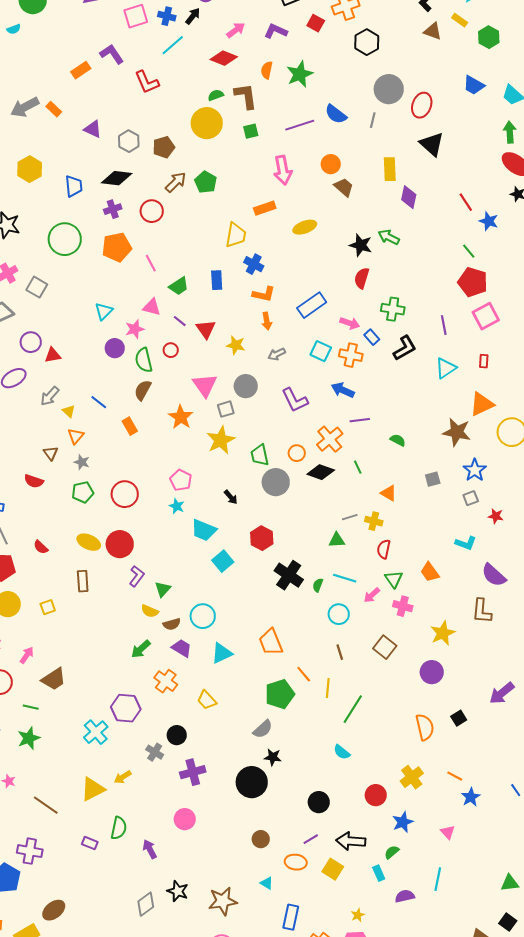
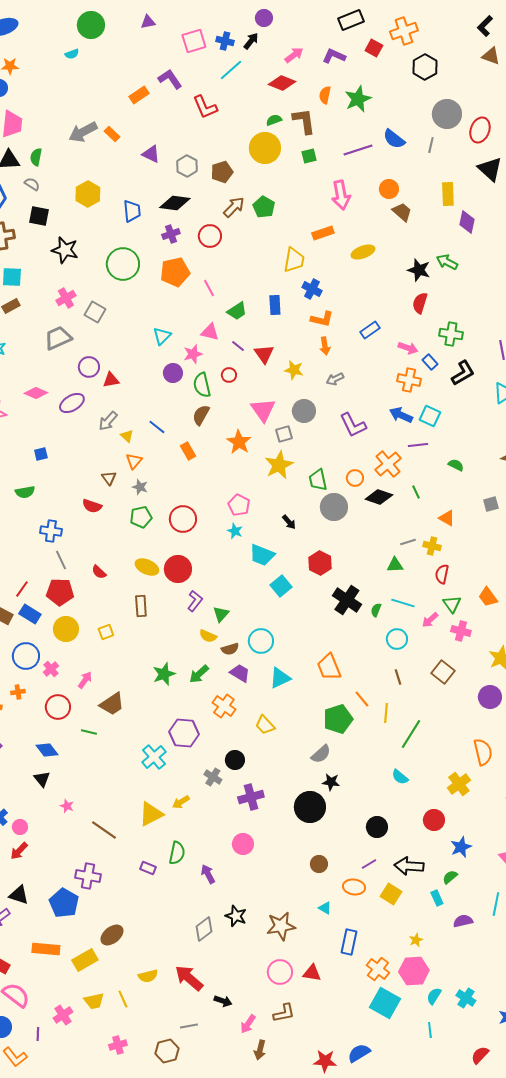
blue rectangle: (312, 305) -> (370, 330), size x0.7
cyan square: (321, 351) -> (430, 416), moved
green star: (29, 738) -> (164, 674), moved
yellow cross: (412, 777) -> (459, 784), moved

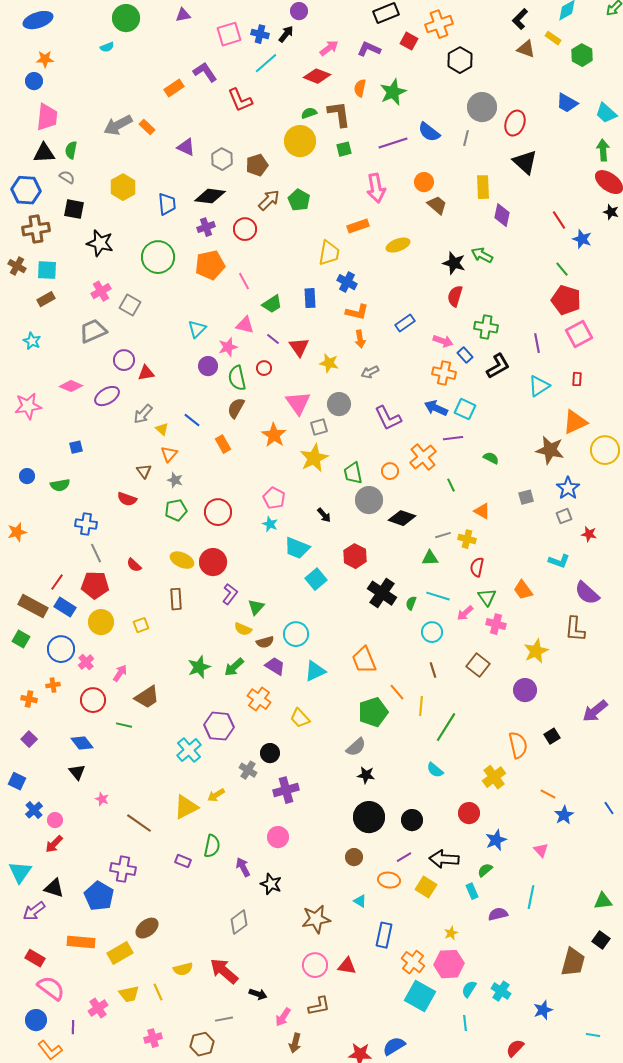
black diamond: (379, 497) -> (402, 518), moved
black circle: (310, 807) -> (369, 817), moved
black star: (236, 916) -> (271, 884), moved

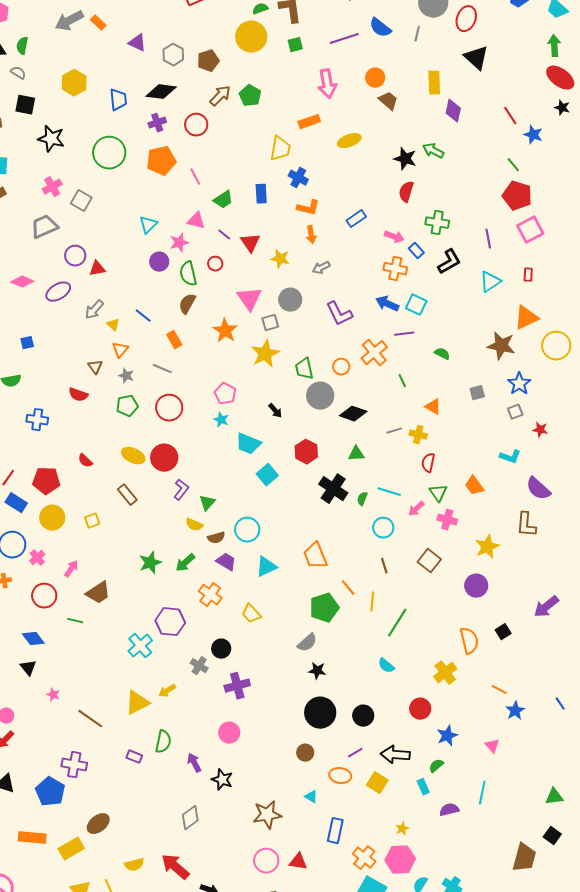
gray line: (96, 553) -> (162, 369), moved, turned -42
green triangle: (430, 558) -> (356, 454), moved
brown rectangle: (176, 599) -> (127, 495), turned -35

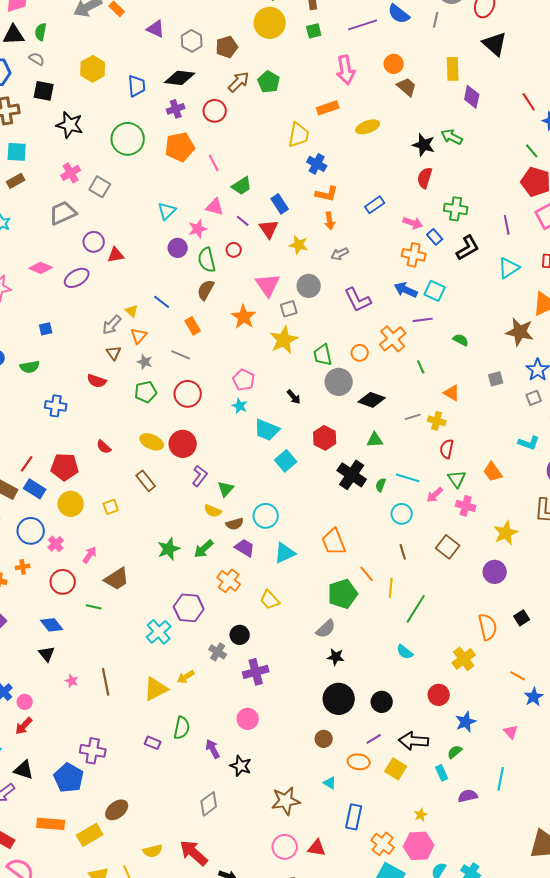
blue rectangle: (261, 194) -> (280, 204), moved, turned -30
gray arrow: (94, 310) -> (112, 325), moved
brown line: (90, 719) -> (106, 682), moved, turned 44

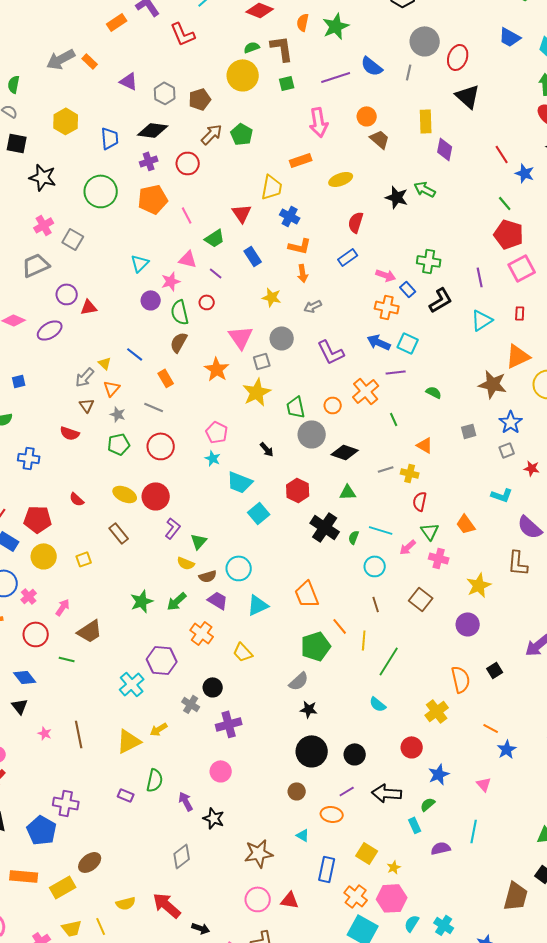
red semicircle: (425, 178) -> (356, 222), moved
red triangle: (269, 229) -> (242, 213), moved
yellow square: (396, 769) -> (367, 853), moved

